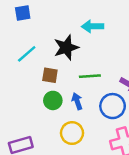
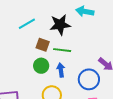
green line: (90, 76) -> (62, 50), moved

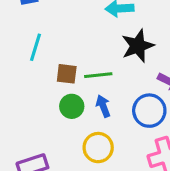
cyan line: (27, 24) -> (36, 47), turned -30
black star: (60, 25) -> (138, 46), moved

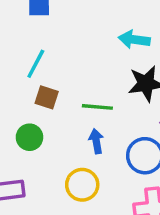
brown square: (67, 74) -> (47, 97), moved
green circle: (72, 106) -> (29, 137), moved

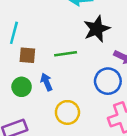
blue arrow: (96, 141) -> (46, 82), moved

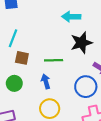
blue arrow: (46, 82) -> (46, 81), moved

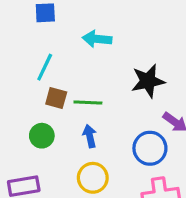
cyan arrow: (71, 17) -> (97, 39), moved
green line: (54, 60) -> (88, 102), moved

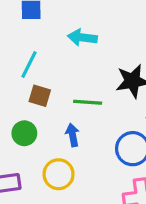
green line: (88, 102) -> (88, 102), moved
yellow circle: (93, 178) -> (59, 174), moved

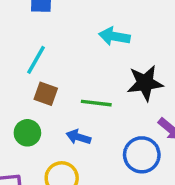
cyan arrow: (82, 37) -> (114, 36), moved
blue arrow: (72, 135) -> (78, 137), turned -65

